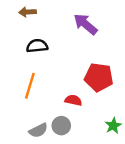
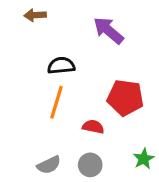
black semicircle: (37, 46) -> (61, 66), moved
orange line: (30, 86) -> (57, 102), moved
gray circle: (61, 126) -> (90, 165), moved

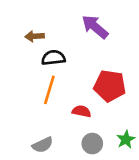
brown arrow: (35, 15) -> (35, 36), moved
gray circle: (90, 165) -> (92, 144), moved

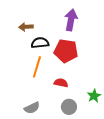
purple arrow: (95, 27) -> (71, 20), turned 60
red pentagon: (110, 86) -> (66, 51), moved
green star: (126, 140) -> (94, 96), moved

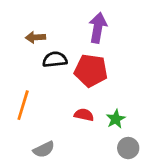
orange line: (37, 67) -> (23, 105), moved
green star: (94, 96) -> (116, 119), moved
gray circle: (69, 107) -> (128, 148), moved

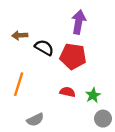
brown arrow: (36, 37) -> (20, 35), moved
black semicircle: (55, 59) -> (44, 48), turned 36

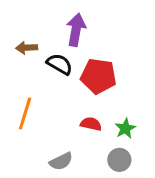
purple arrow: (79, 22) -> (76, 30), moved
gray circle: (103, 119) -> (119, 160), moved
gray semicircle: (35, 120) -> (61, 161), moved

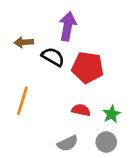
gray semicircle: (61, 161) -> (68, 143), moved

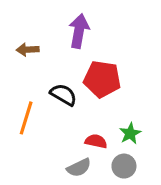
black semicircle: (53, 57) -> (63, 95), moved
red semicircle: (81, 110) -> (96, 141), moved

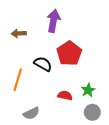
red pentagon: (102, 79) -> (69, 53), turned 30
gray circle: (124, 166) -> (92, 112), moved
gray semicircle: (79, 168) -> (31, 113), moved

